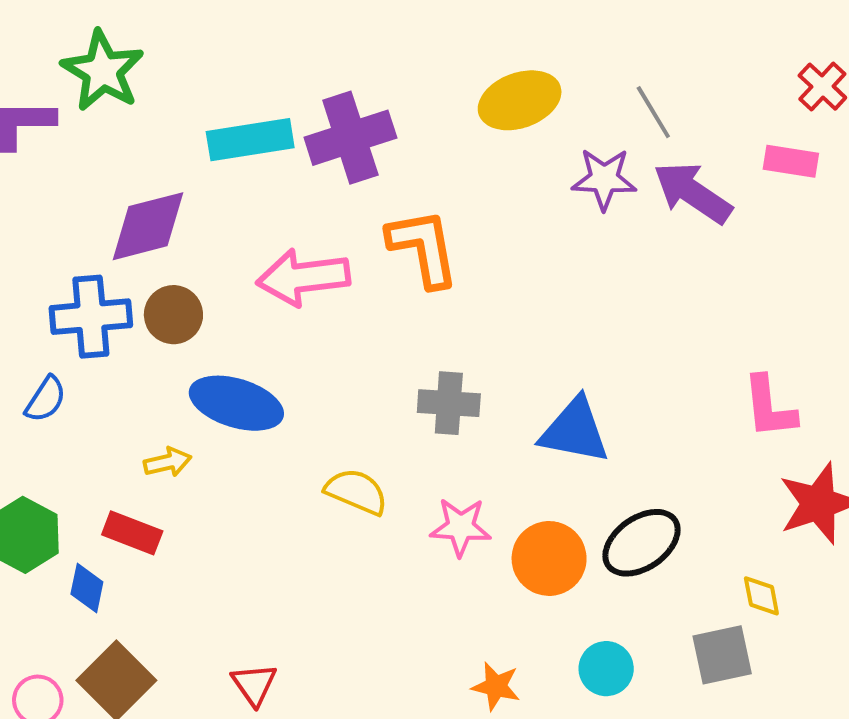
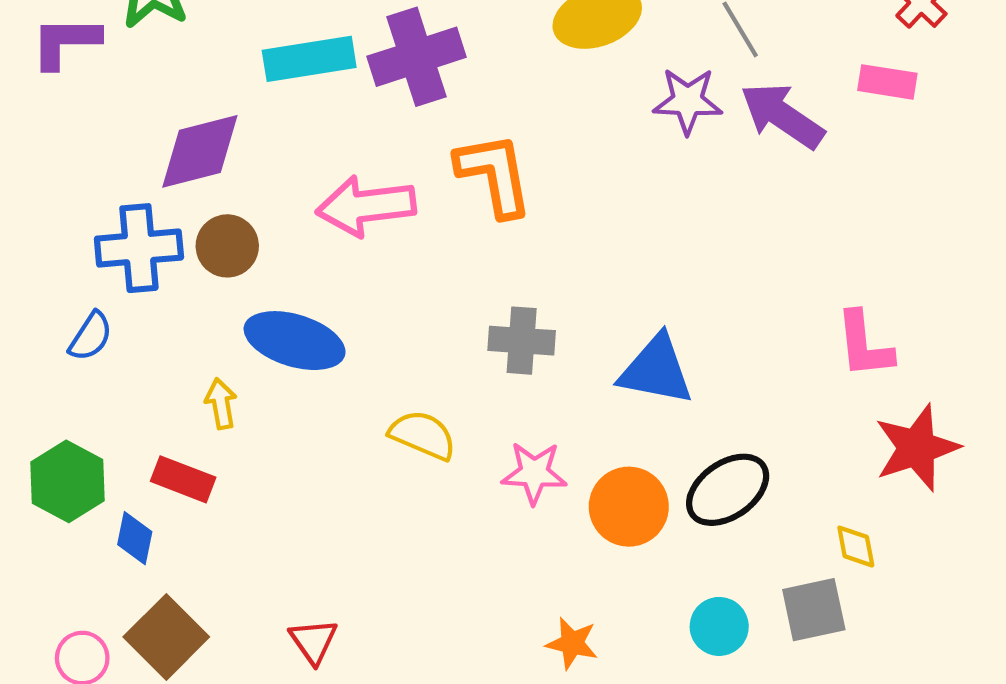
yellow arrow: (168, 462) -> (221, 404), turned -87
cyan circle: (606, 669) -> (719, 626), moved

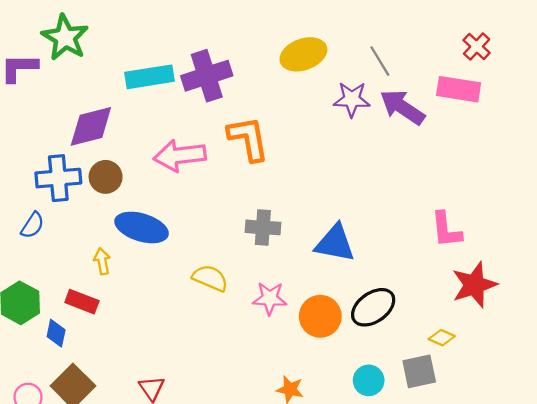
pink rectangle: (887, 82) -> (459, 89), size x1.4
yellow diamond: (856, 547) -> (442, 338), turned -55

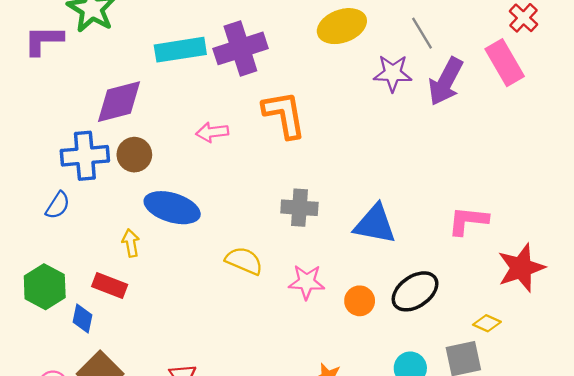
pink rectangle: (459, 89) -> (505, 63), turned 51
purple arrow: (402, 107) -> (446, 82), turned -96
pink arrow: (180, 156) -> (212, 132), size x0.6
pink L-shape: (446, 230) -> (468, 221), moved, turned 102
orange circle: (320, 316) -> (360, 301), size x0.7

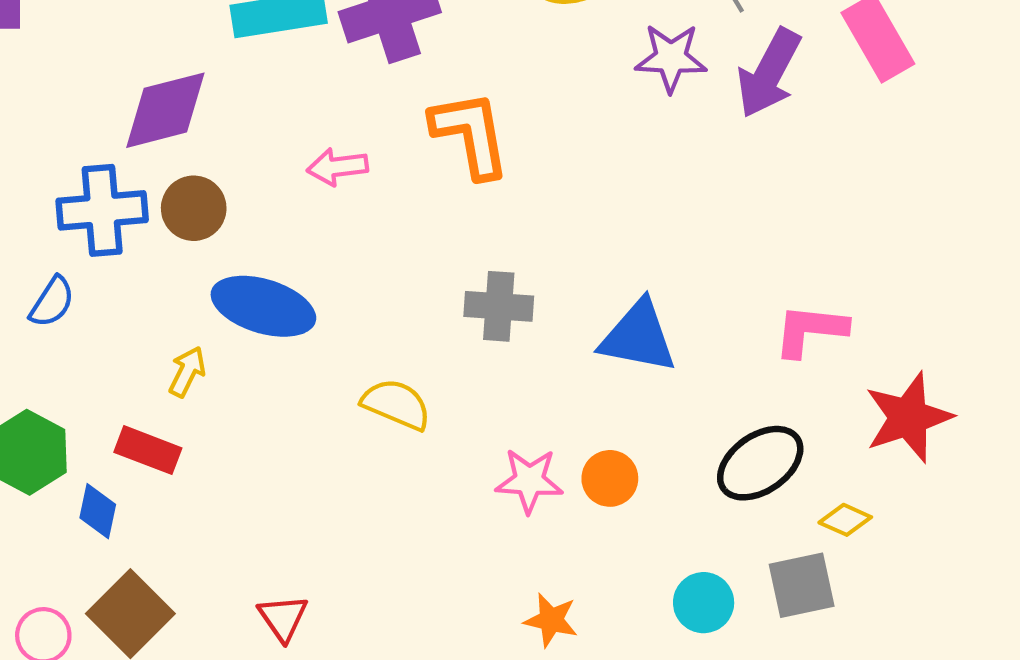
yellow arrow: (131, 243) -> (187, 372), turned 36
pink star: (307, 282) -> (529, 481), moved
black ellipse: (415, 291) -> (760, 463), moved

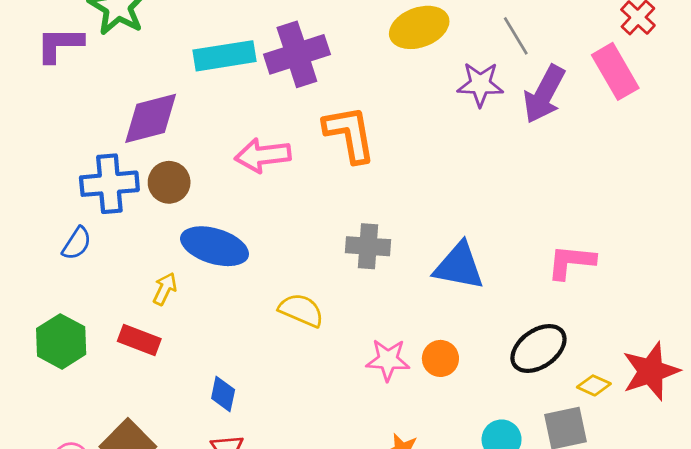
pink arrow: (337, 167) -> (263, 155), size x1.4
red star: (908, 417) -> (651, 371), moved
blue diamond: (98, 511) -> (223, 394), moved

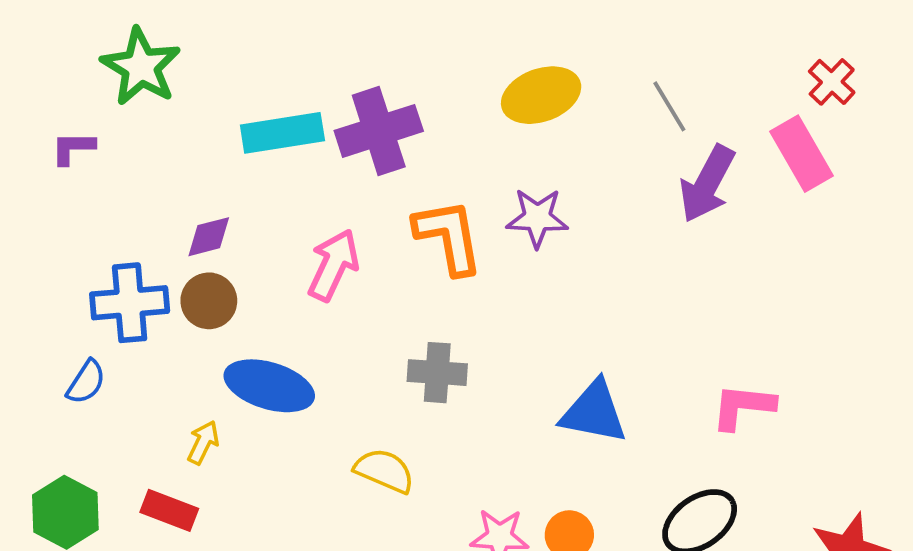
purple L-shape: (60, 44) -> (73, 148), moved, size x0.7
purple star: (480, 84) -> (537, 218), moved
purple diamond: (151, 118) -> (209, 237), moved, size x0.6
pink arrow: (263, 155) -> (333, 265), turned 122
gray cross: (368, 246) -> (437, 373), moved

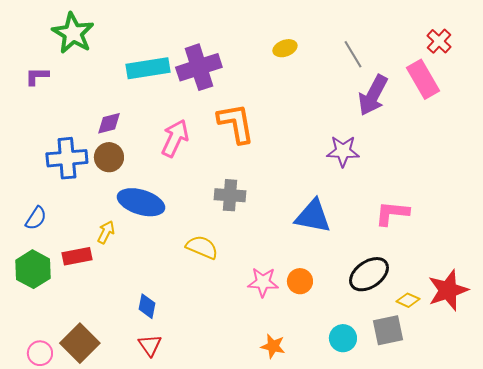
yellow ellipse: (541, 95) -> (285, 48), size x0.6
purple star: (537, 218) -> (343, 151), moved
blue semicircle: (86, 382) -> (36, 218), moved
red rectangle: (169, 510) -> (77, 256), moved, turned -32

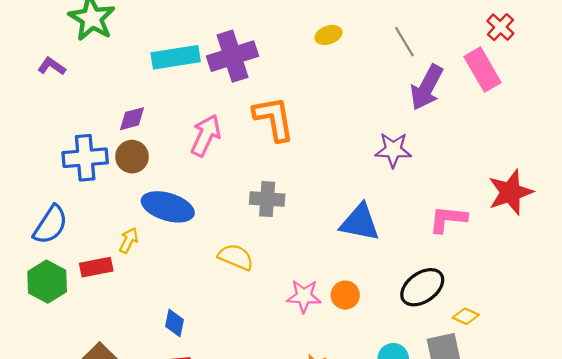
purple L-shape: (37, 76) -> (52, 66), turned 35
blue semicircle: (36, 218) -> (51, 225), size x1.5
red star: (448, 290) -> (510, 192), moved

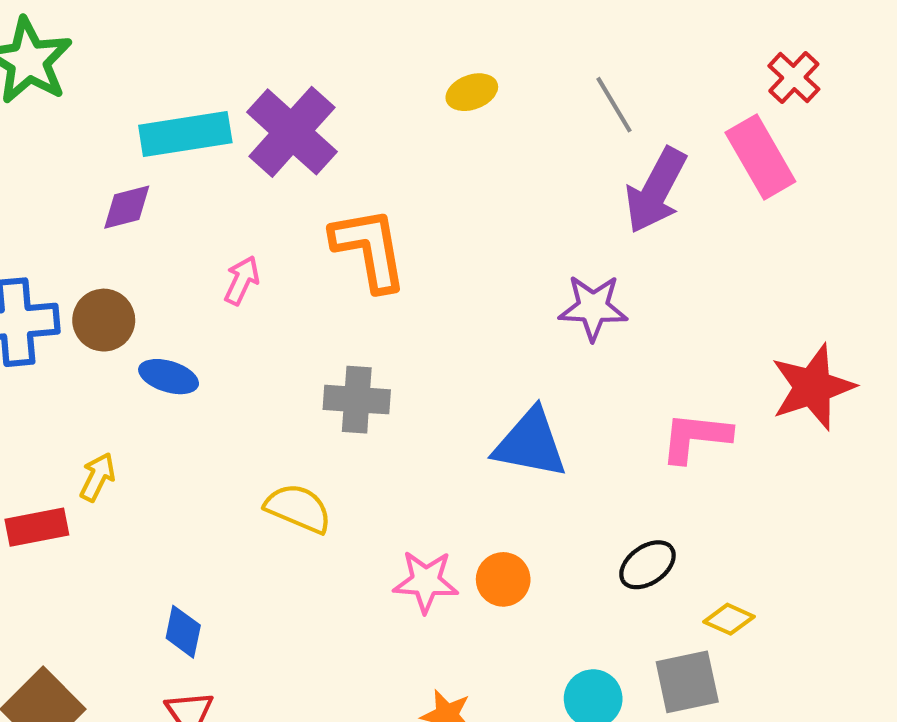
purple cross: (232, 56) -> (292, 132), turned -30
purple diamond: (132, 119) -> (127, 207), moved
pink arrow: (206, 135) -> (242, 280), size x0.6
blue ellipse: (168, 207) -> (169, 377), moved, size x0.6
black ellipse: (422, 287) -> (647, 565), size x0.7

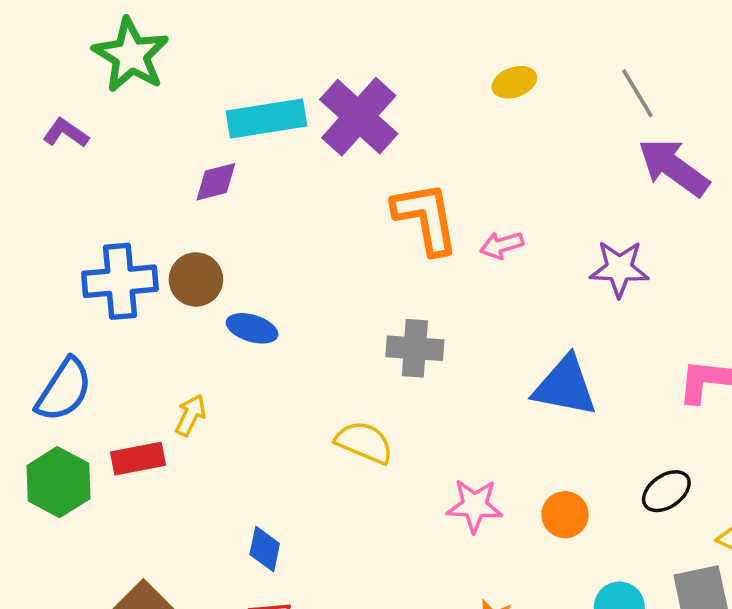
purple arrow: (656, 190) -> (674, 167), turned 98
pink arrow: (242, 280) -> (502, 245), moved, turned -132
orange circle: (503, 579) -> (565, 515), moved

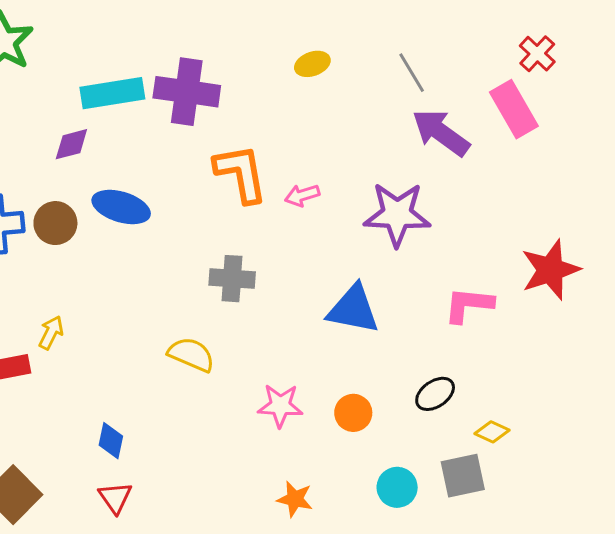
purple cross: (359, 117) -> (187, 92), turned -34
purple star: (619, 269) -> (397, 214), size x1.4
blue ellipse: (252, 328) -> (121, 207), moved, size x1.4

